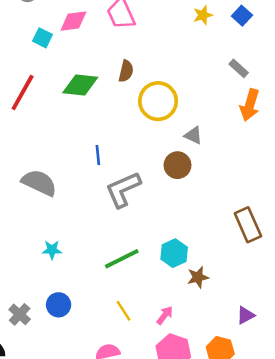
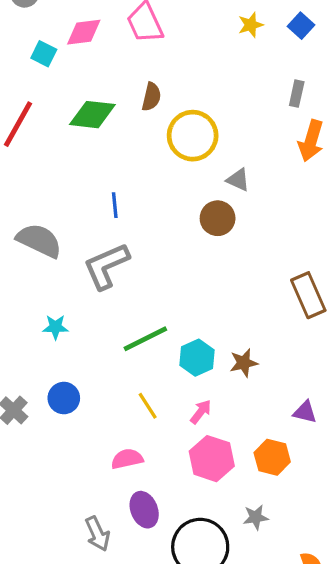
gray rectangle: (239, 68) -> (297, 94), turned 60
gray L-shape: (123, 189) -> (106, 266), moved
cyan hexagon: (174, 253) -> (197, 358), moved
purple triangle: (246, 315) -> (305, 412), turned 42

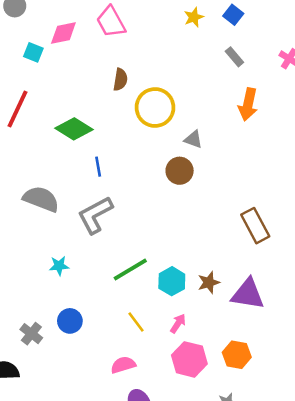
gray rectangle: (297, 94) -> (234, 57), moved, turned -48
green diamond: (92, 115) -> (74, 129), moved, turned 30
purple triangle: (305, 412) -> (248, 294), moved, size x1.8

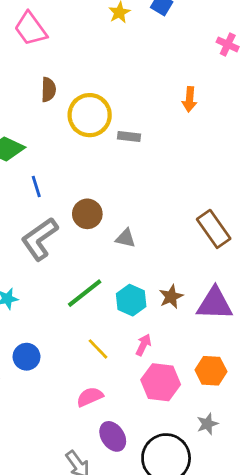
gray rectangle: (234, 57) -> (129, 137), moved, turned -36
orange arrow: (248, 104) -> (190, 99), size x0.7
gray triangle: (193, 139) -> (126, 238), moved
brown circle: (180, 171) -> (87, 214), moved

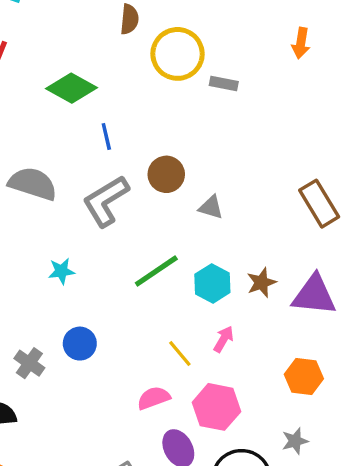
yellow line: (98, 349) -> (180, 353), moved
pink hexagon: (161, 382) -> (216, 407), moved

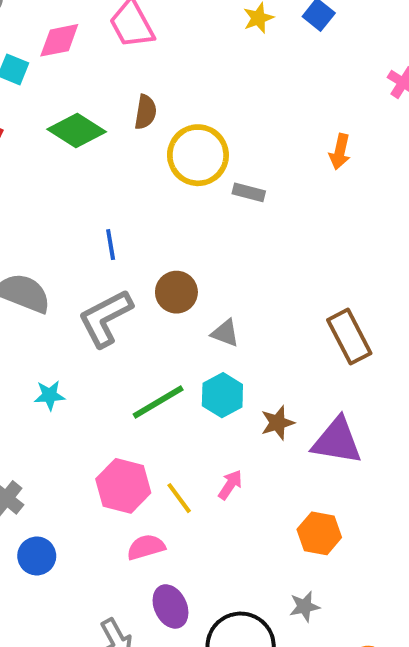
green diamond: (72, 88) -> (77, 130), moved
cyan hexagon: (212, 283) -> (222, 395), moved
blue circle: (80, 344) -> (37, 556), moved
pink hexagon: (216, 407) -> (123, 486), moved

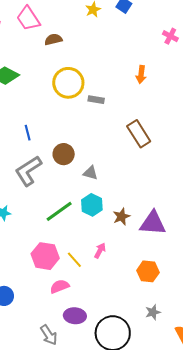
brown semicircle: (145, 112) -> (53, 39), moved, turned -108
brown rectangle: (349, 337) -> (139, 134), moved
purple ellipse: (170, 606) -> (75, 316), turned -55
gray star: (304, 607) -> (153, 312), moved

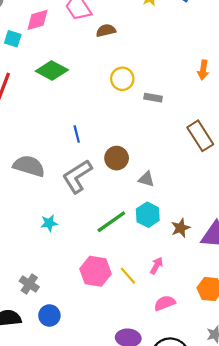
yellow circle: (68, 83) -> (122, 79), size x0.7
pink semicircle: (60, 286) -> (165, 303), moved

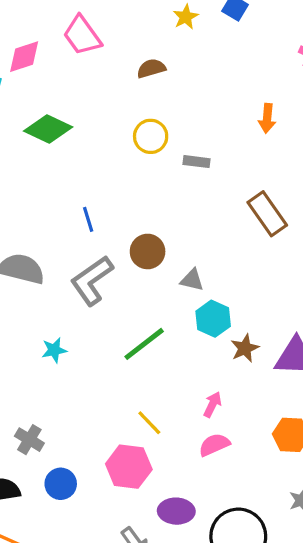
brown semicircle: (106, 30) -> (151, 68), moved
cyan hexagon: (148, 215) -> (213, 319), moved
pink hexagon: (96, 271) -> (129, 467), moved
yellow line: (128, 276) -> (149, 423), moved
pink semicircle: (165, 303) -> (214, 445), moved

